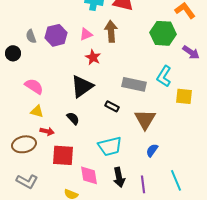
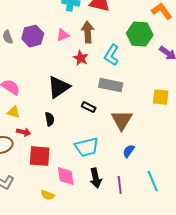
red star: (93, 57) -> (81, 58), moved
cyan L-shape: (164, 76) -> (112, 55), moved
black semicircle: (73, 118) -> (50, 119), turned 32

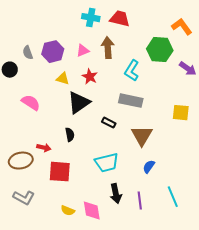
red star: (81, 58) -> (90, 77), moved
yellow triangle: (14, 112) -> (63, 79), moved
pink diamond: (66, 176) -> (92, 211), moved

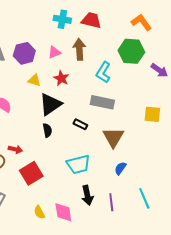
orange L-shape: (182, 27) -> (141, 22), moved
black semicircle: (70, 135) -> (47, 130), moved
red square: (60, 172) -> (31, 173), turned -35
yellow semicircle: (68, 211) -> (39, 212), turned 40

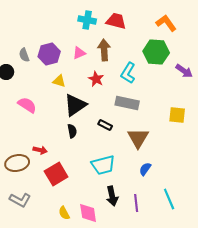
red star: (61, 78) -> (96, 79), moved

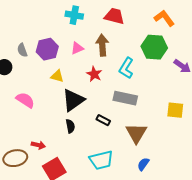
cyan cross: (87, 20) -> (74, 15), moved

